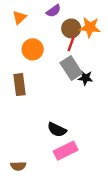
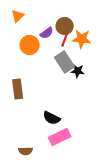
purple semicircle: (54, 11) -> (47, 33), moved
orange star: (90, 27) -> (82, 39), moved
brown rectangle: (19, 85) -> (18, 89), moved
brown semicircle: (18, 166) -> (26, 151), moved

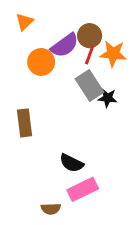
purple semicircle: (47, 33) -> (65, 45), size x1.5
brown semicircle: (26, 151) -> (51, 209), moved

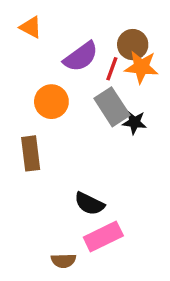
orange triangle: (24, 22) -> (31, 27), turned -48
brown circle: (90, 36) -> (133, 45), moved
orange circle: (41, 62) -> (51, 102), moved

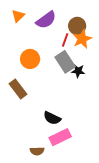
orange triangle: (31, 27) -> (18, 16), turned 48
purple semicircle: (81, 57) -> (46, 20), moved
orange star: (141, 67) -> (82, 39), turned -30
brown rectangle: (31, 153) -> (18, 89), turned -30

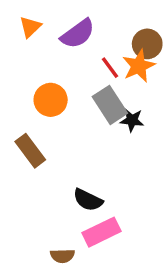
brown circle: (77, 26) -> (147, 44), moved
red line: (65, 40) -> (110, 68), turned -56

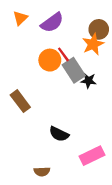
red line: (110, 68) -> (63, 54), moved
orange circle: (51, 100) -> (50, 60), moved
pink rectangle: (101, 232) -> (92, 156), moved

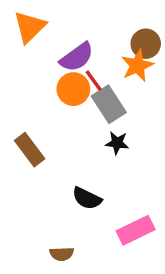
orange triangle: (20, 18) -> (30, 27), size x1.5
purple semicircle: (52, 23) -> (77, 57), moved
black star: (89, 81) -> (117, 143), moved

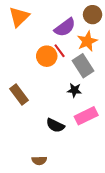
brown circle: (146, 44) -> (93, 15), moved
purple semicircle: (77, 57) -> (65, 27), moved
gray rectangle: (109, 104) -> (83, 66), moved
pink rectangle: (136, 230) -> (86, 116), moved

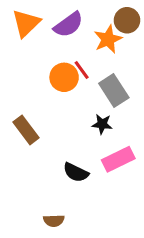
purple semicircle: (65, 27) -> (68, 25), moved
orange star: (87, 41) -> (108, 39), moved

